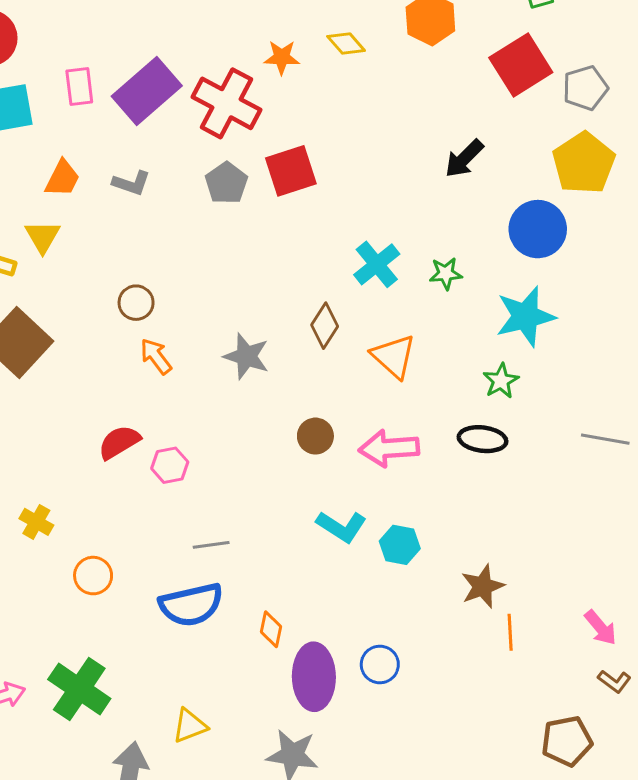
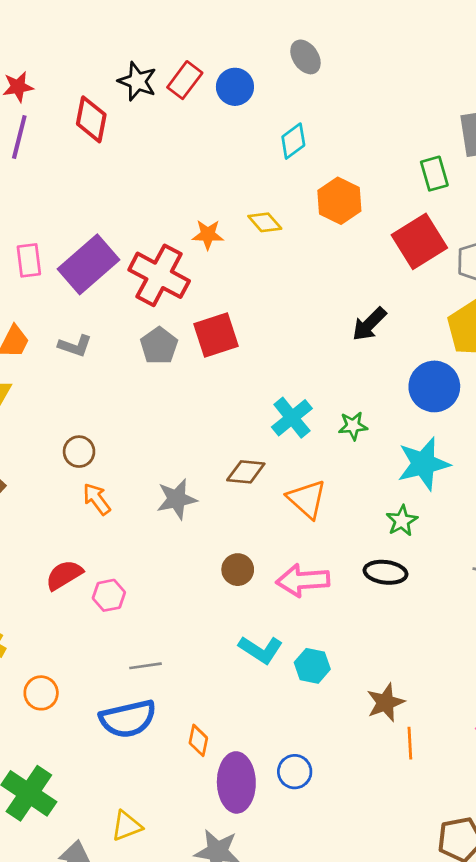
brown diamond: (325, 326) -> (246, 472), turned 63
gray star: (246, 356) -> (177, 499), turned -30

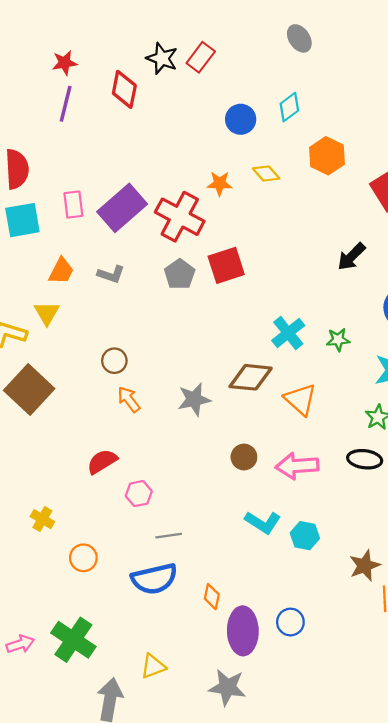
blue circle: (235, 87) -> (241, 119), moved
brown diamond: (246, 472) -> (251, 377), size x1.4
pink hexagon: (109, 595) -> (139, 494), moved

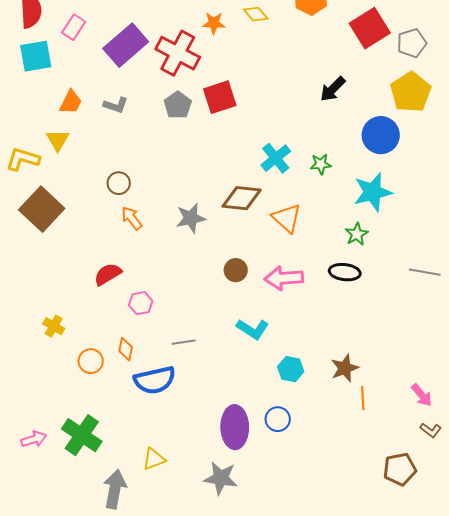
pink rectangle: (73, 205) -> (74, 27), moved, turned 40
gray line: (169, 536) -> (184, 342), moved
cyan hexagon: (305, 536) -> (291, 369), moved
orange diamond: (212, 597) -> (126, 349), moved

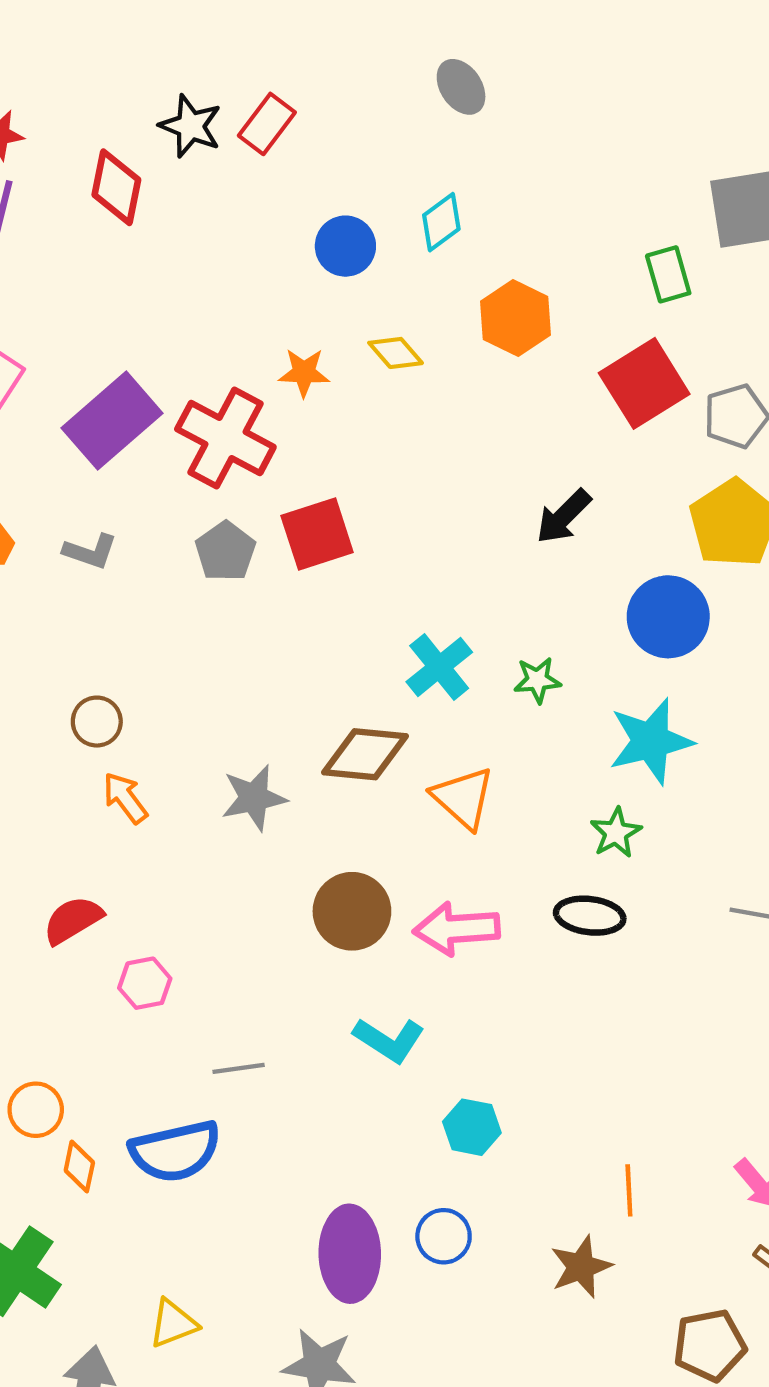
brown circle: (236, 270) -> (352, 911), size x1.5
orange diamond: (126, 349) -> (79, 1166), moved
brown star: (345, 368) -> (581, 1267), moved

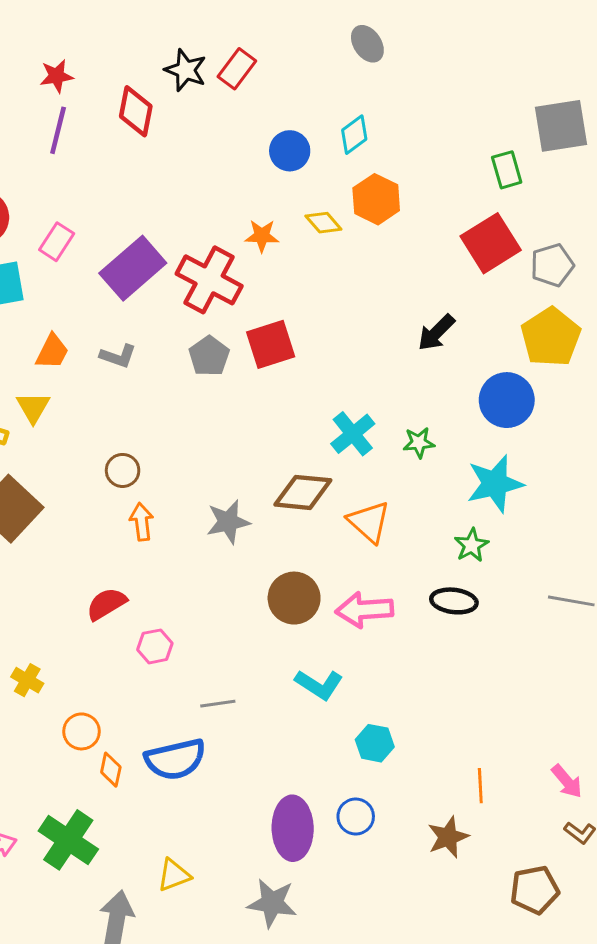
orange hexagon: (516, 318) -> (376, 199), moved
orange arrow: (125, 798) -> (142, 522), turned 30

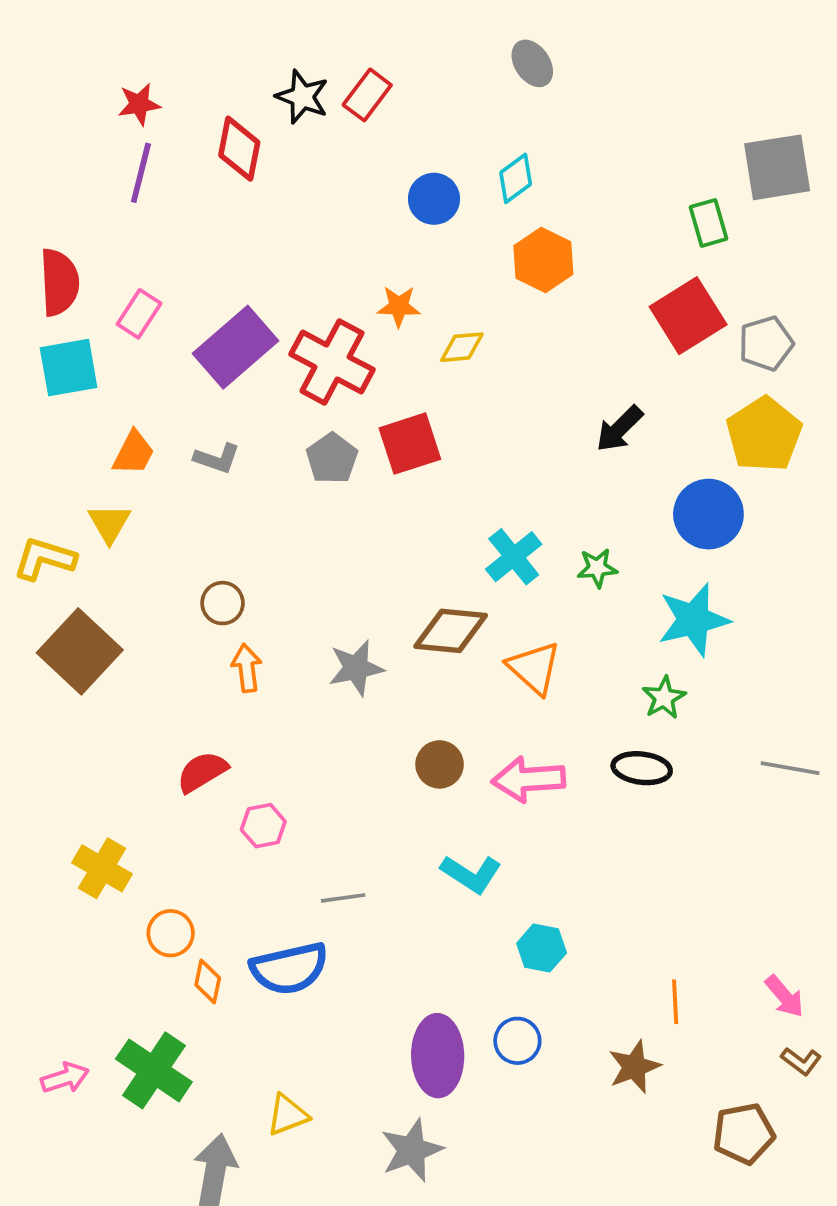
yellow diamond: (323, 223) -> (462, 347), moved, turned -54
brown circle: (294, 598) -> (440, 764), size x0.7
yellow cross: (27, 680) -> (102, 868), size x1.4
gray star: (272, 903) -> (412, 1150), turned -30

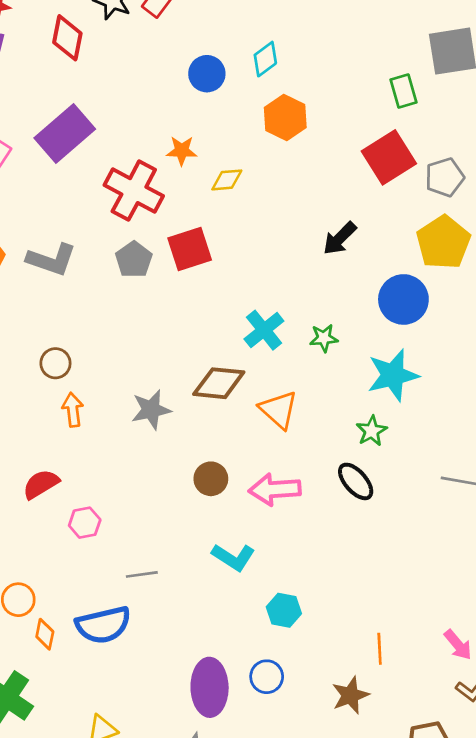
purple rectangle: (236, 347) -> (65, 133), moved
gray L-shape: (217, 458) -> (51, 260), size x1.5
black ellipse: (642, 768) -> (356, 481), turned 42

